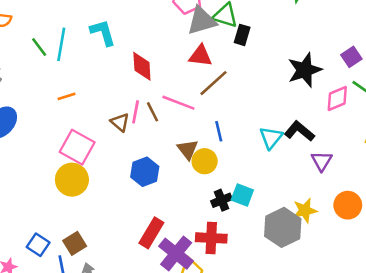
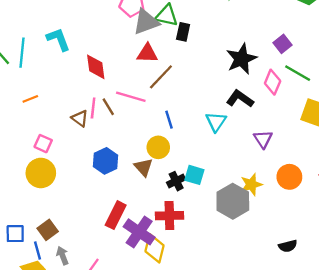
pink diamond: (337, 99) -> (273, 82), turned -40
black L-shape: (299, 131) -> (240, 99), moved
pink square: (77, 147) -> (43, 144), size x0.6
brown triangle: (188, 150) -> (143, 167), moved
blue square: (38, 245) -> (15, 234), turned -30

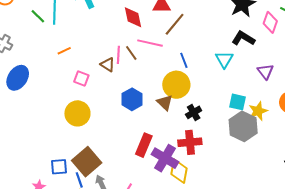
red diamond: (96, 67) -> (133, 17), moved
pink square: (43, 144) -> (81, 78), moved
yellow circle: (158, 147) -> (176, 85), size x1.4
cyan square: (194, 175) -> (238, 102), moved
brown square: (48, 230) -> (87, 162), size x1.6

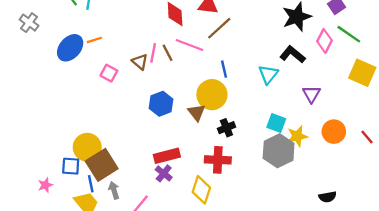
blue ellipse: (18, 78) -> (70, 48), moved
yellow circle: (77, 113) -> (87, 147), moved
red rectangle: (144, 145) -> (167, 156), turned 45
purple cross: (165, 158) -> (164, 173), moved, size x0.6

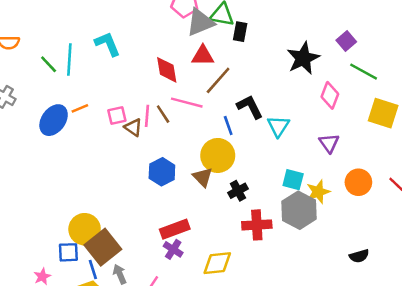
pink diamond: (324, 41) -> (330, 95), moved
black L-shape: (292, 54) -> (250, 107), moved, turned 30
pink square: (109, 73) -> (117, 115), moved, turned -35
red cross: (218, 160) -> (257, 225), moved
yellow diamond: (201, 190) -> (217, 263), turned 72

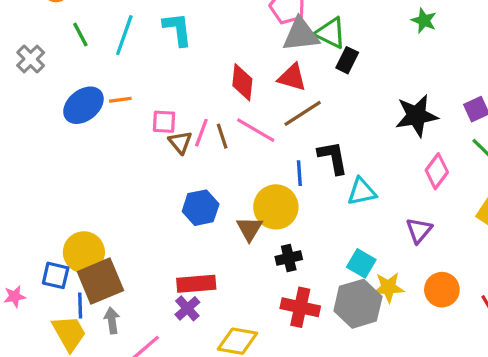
green line: (49, 64) -> (80, 34), moved
cyan triangle: (278, 126) -> (362, 192), turned 30

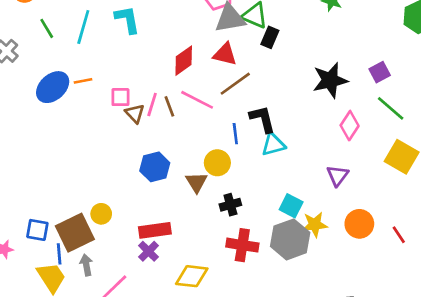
red diamond: (242, 82) -> (184, 61), turned 52
cyan triangle: (362, 192) -> (273, 144), moved
yellow circle: (276, 207) -> (217, 163), size x0.7
yellow circle: (84, 252) -> (101, 214), moved, size x0.6

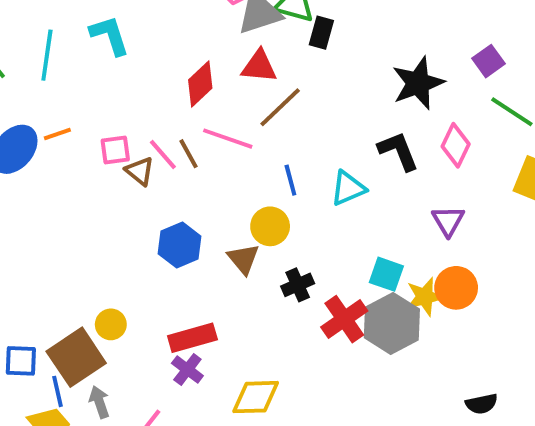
pink line: (152, 104) -> (163, 154), turned -50
black L-shape: (263, 119) -> (398, 151), moved
orange circle: (359, 224) -> (456, 288), moved
red cross: (242, 245) -> (344, 319), moved, turned -36

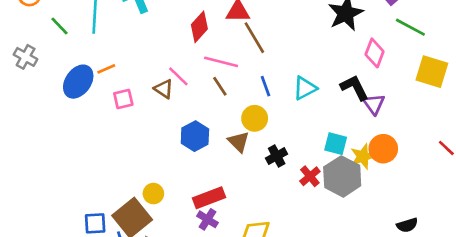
brown line: (280, 107) -> (254, 38), turned -72
pink square: (115, 150) -> (123, 99), moved
black L-shape: (398, 151) -> (354, 88), moved
brown line: (189, 154) -> (220, 86), moved
red cross: (344, 319) -> (310, 176), size x0.7

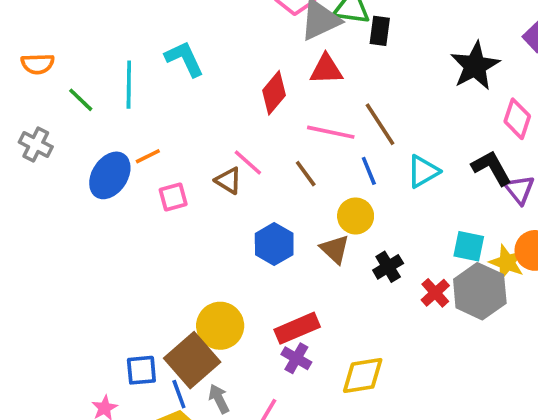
brown line: (254, 38) -> (380, 124), moved
pink line: (221, 62) -> (331, 132), moved
yellow star: (363, 157) -> (507, 262), turned -30
yellow circle: (153, 194) -> (220, 326), size x1.6

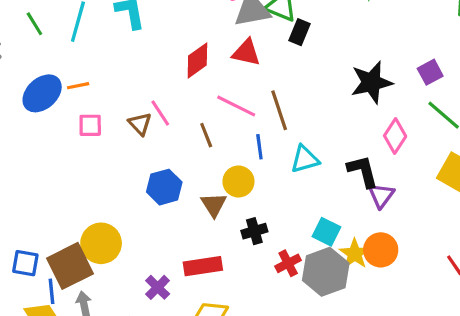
red rectangle: (297, 328) -> (203, 266), moved

